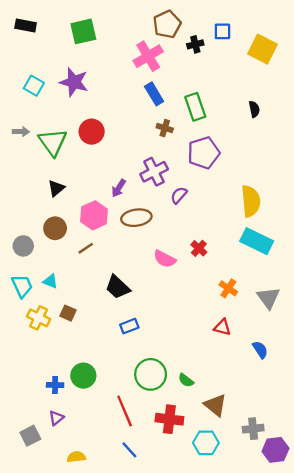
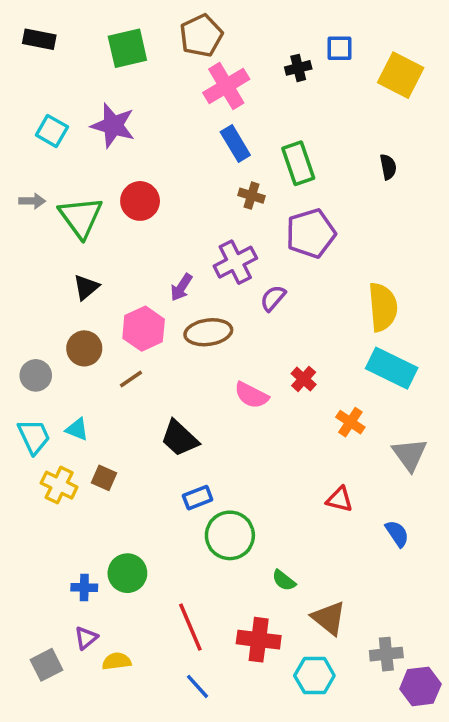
brown pentagon: (167, 24) -> (201, 36), moved
orange cross: (228, 288) -> (350, 422), moved
green circle: (151, 374) -> (230, 535), moved
yellow semicircle: (76, 457) -> (117, 661), moved

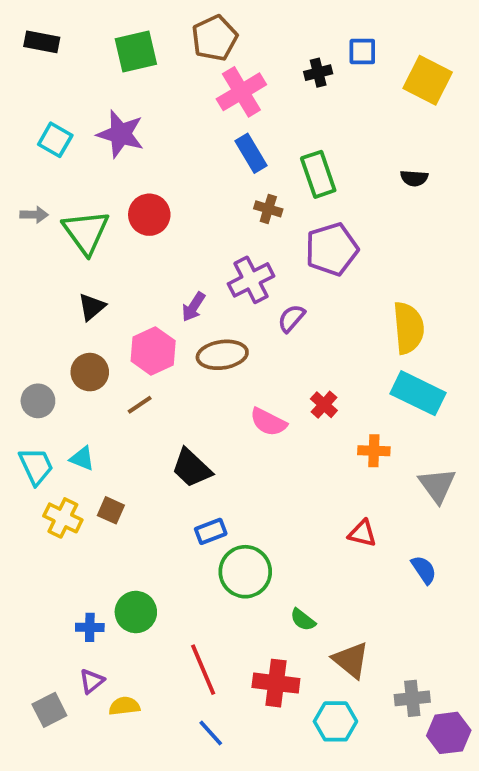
black semicircle: (388, 167) -> (414, 178), turned 105
orange cross: (350, 422) -> (374, 451), turned -32

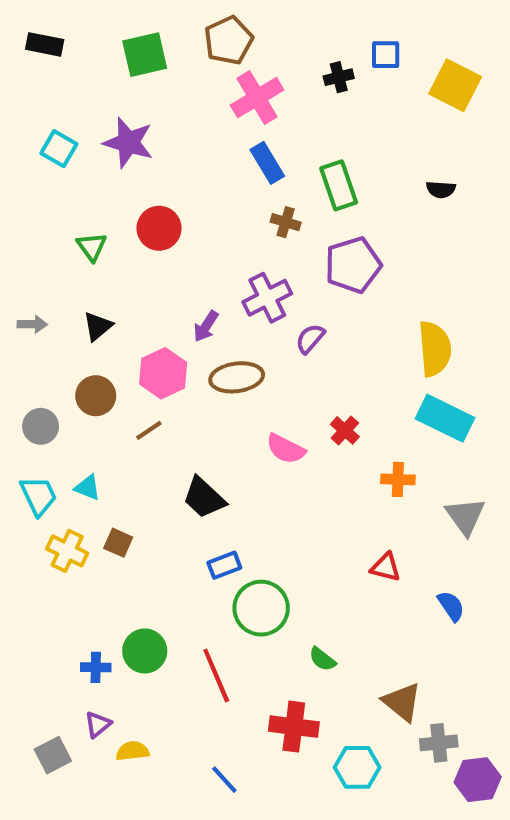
gray arrow: (34, 215) -> (32, 324), moved
green triangle: (86, 232) -> (92, 247), size x0.6
brown triangle: (351, 660) -> (402, 702), moved
red line: (203, 670) -> (216, 675), moved

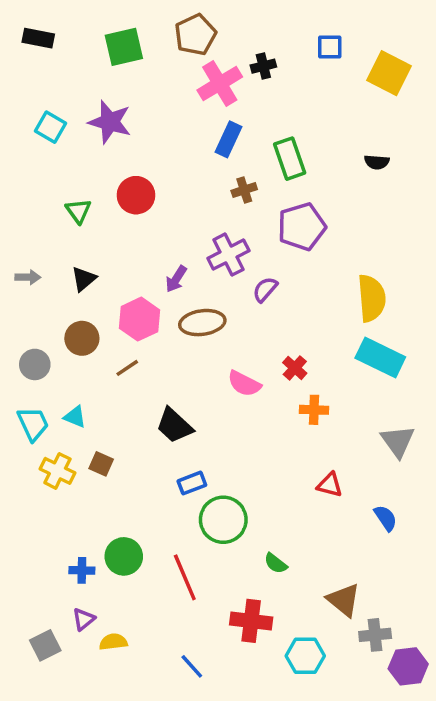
black cross: (339, 77) -> (263, 66), moved
blue rectangle: (267, 163) -> (228, 139), turned 56
brown cross: (286, 222) -> (244, 190), turned -35
orange cross: (398, 479) -> (314, 410), moved

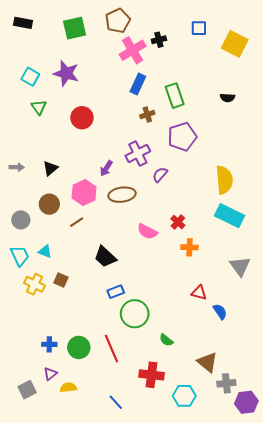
green triangle: (78, 211) -> (39, 107), moved
blue semicircle: (386, 518) -> (220, 312), moved
green circle: (124, 556) -> (79, 347), moved

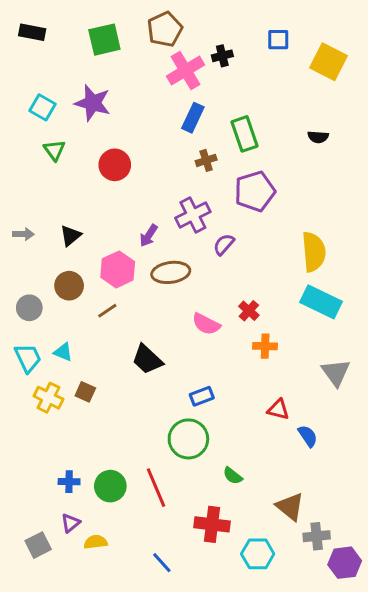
blue rectangle: (116, 292) -> (202, 396), moved

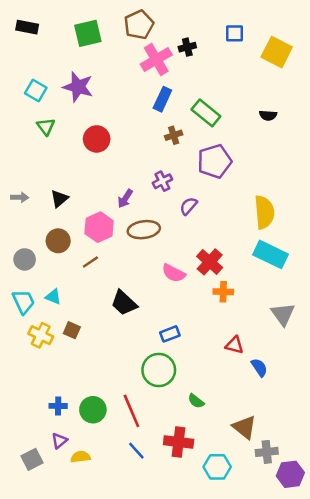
green rectangle: (244, 134) -> (206, 113), turned -32
purple cross: (193, 215) -> (162, 181), size x0.7
red cross: (249, 311) -> (210, 262), size x1.5
blue line: (162, 563) -> (136, 451), moved

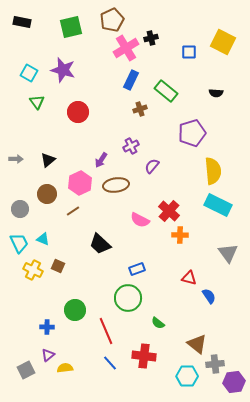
blue square: (234, 33) -> (189, 52), moved
purple pentagon: (215, 161) -> (192, 133), moved
green circle: (93, 410) -> (75, 310), moved
cyan hexagon: (217, 467) -> (187, 376), moved

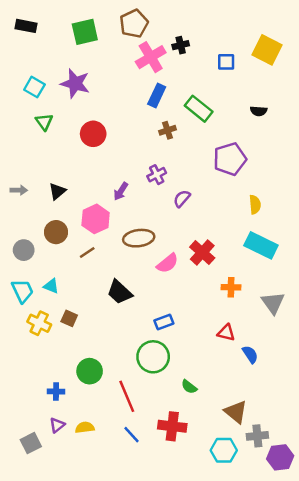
yellow semicircle: (213, 171) -> (255, 205), size x0.6
brown ellipse: (116, 185) -> (139, 238), moved
pink semicircle: (140, 220) -> (167, 263), turned -66
orange cross: (180, 235) -> (231, 287), moved
yellow semicircle: (65, 368) -> (85, 427), moved

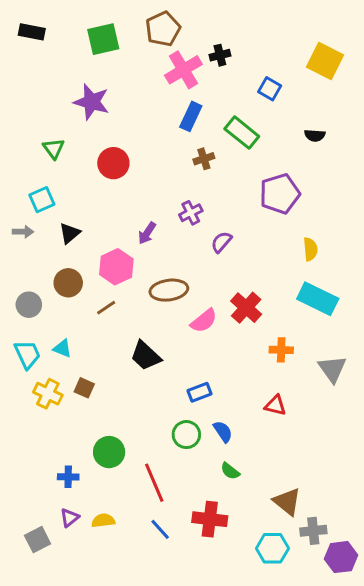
blue square: (226, 62) -> (270, 89), moved, turned 30
cyan square: (34, 87) -> (42, 200), moved, turned 36
blue semicircle: (250, 354) -> (223, 432), moved
green circle: (153, 357) -> (186, 435), size x0.7

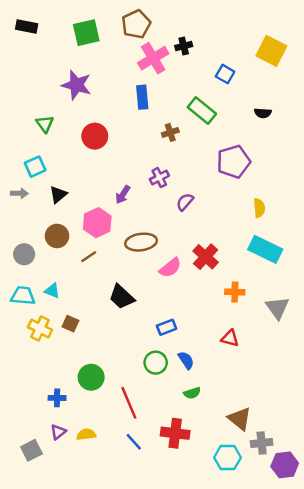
blue rectangle: (191, 116) -> (142, 97), moved, turned -30
cyan trapezoid: (27, 354) -> (23, 296), turned -60
green semicircle: (230, 471) -> (192, 393), turned -56

